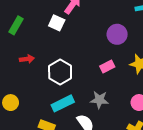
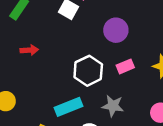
purple circle: (117, 34) -> (116, 30), moved
white hexagon: (60, 72) -> (88, 71), moved

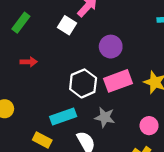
pink rectangle: (125, 66) -> (118, 81), size x1.6

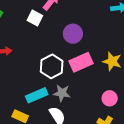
gray star: (105, 117) -> (62, 93), moved

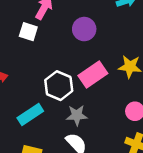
purple circle: (73, 34) -> (84, 29), moved
cyan rectangle: (37, 95) -> (30, 114), moved

